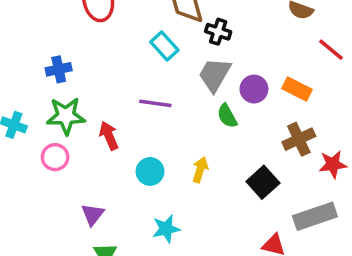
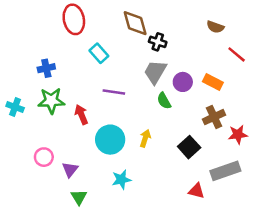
cyan rectangle: (164, 46) -> (99, 53), moved
pink circle: (55, 157) -> (44, 157), moved
cyan circle: (150, 171) -> (110, 140), size x1.5

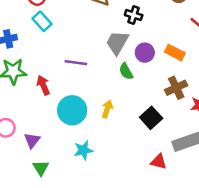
black cross: (158, 42) -> (134, 15), moved
cyan rectangle: (99, 53) -> (42, 21), moved

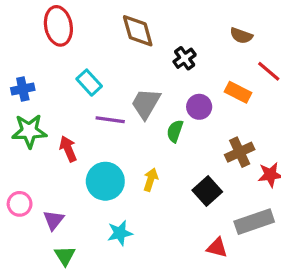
black cross: (134, 15) -> (185, 58), turned 36
cyan rectangle: (42, 21) -> (89, 83), moved
gray trapezoid: (117, 43) -> (146, 104), moved
orange rectangle: (175, 53) -> (238, 92), moved
green semicircle: (126, 71) -> (175, 131), turned 48

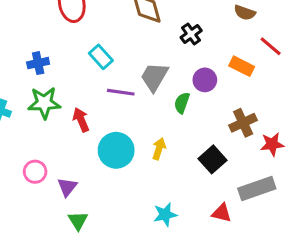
cyan star: (120, 233) -> (165, 215), moved

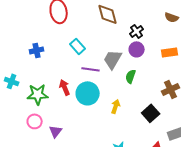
orange rectangle: (242, 66) -> (170, 52), turned -35
purple circle: (205, 80) -> (137, 49), moved
green star: (44, 103) -> (38, 94), moved
cyan circle: (116, 150) -> (88, 93), moved

